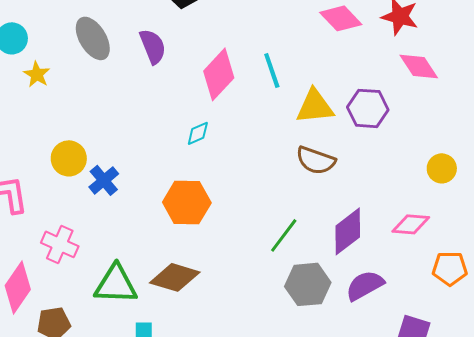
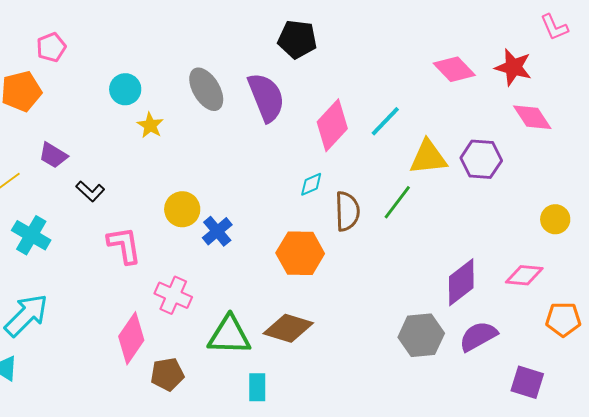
purple semicircle: (153, 46) -> (266, 97), size x1.4
cyan line: (272, 70) -> (385, 121), turned 63
brown semicircle: (316, 160) -> (347, 211), moved, turned -111
green line: (284, 235) -> (397, 202), moved

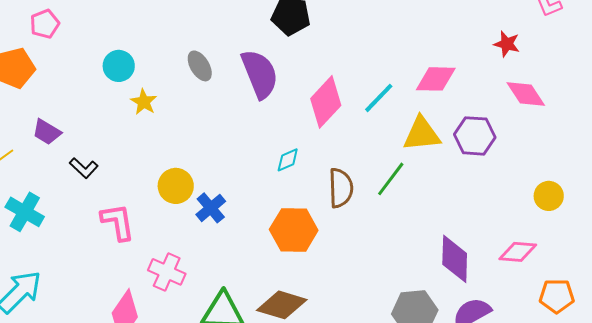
red star: (513, 67) -> (507, 44), size x0.7
pink diamond: (454, 69) -> (436, 79), moved, turned -45
gray ellipse: (206, 89) -> (200, 66), size x0.7
cyan diamond: (311, 184) -> (288, 160), moved
purple diamond: (461, 282) -> (455, 259), turned -51

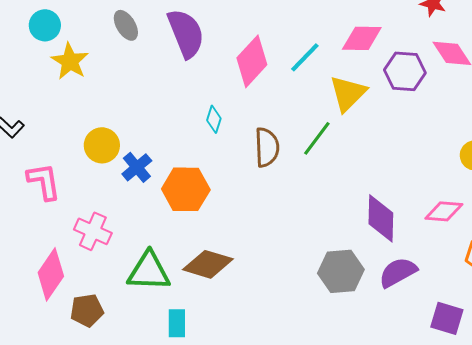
yellow star: (144, 102) -> (70, 61), size x1.4
yellow triangle: (422, 134) -> (348, 93), turned -39
purple hexagon: (475, 136) -> (405, 71), moved
cyan diamond: (288, 160) -> (214, 119), turned -48
orange hexagon: (294, 230) -> (186, 189), moved

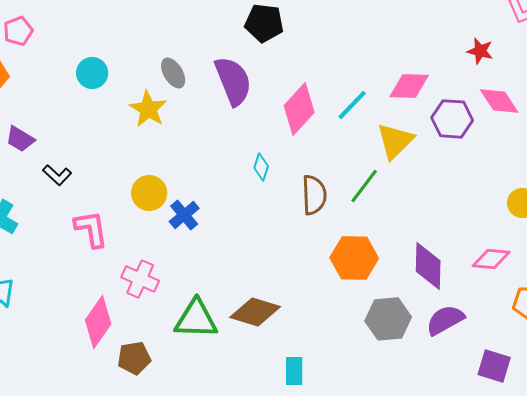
yellow star: (70, 61) -> (148, 109), moved
orange hexagon: (186, 189) -> (354, 258), moved
cyan rectangle: (177, 323) -> (294, 371), moved

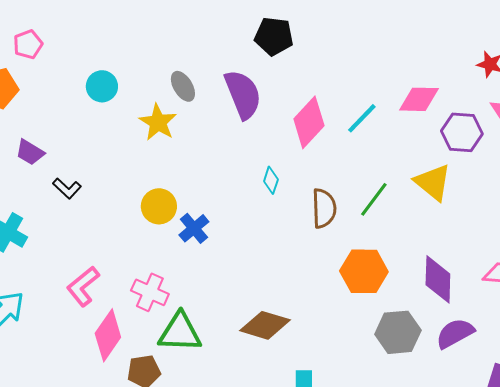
yellow triangle: (395, 141) -> (433, 182), moved, turned -36
pink L-shape: (91, 229) -> (83, 286), moved, turned -120
green triangle: (196, 319) -> (180, 332), moved

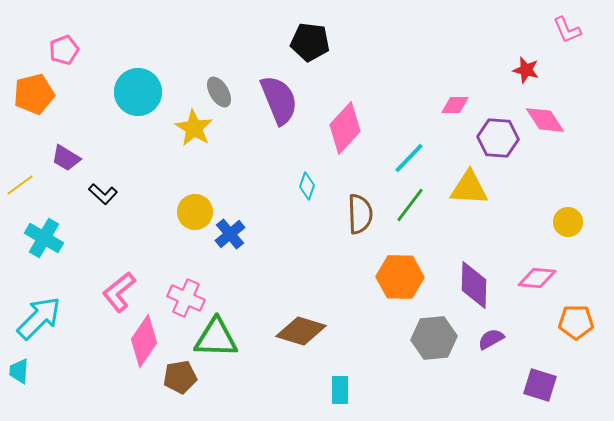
cyan circle: (102, 86) -> (138, 92), size x1.5
pink diamond: (419, 99) -> (455, 105), size x0.7
cyan line: (362, 118) -> (409, 158), moved
yellow triangle: (433, 182) -> (469, 188), turned -36
purple semicircle: (455, 333) -> (491, 339), size x0.7

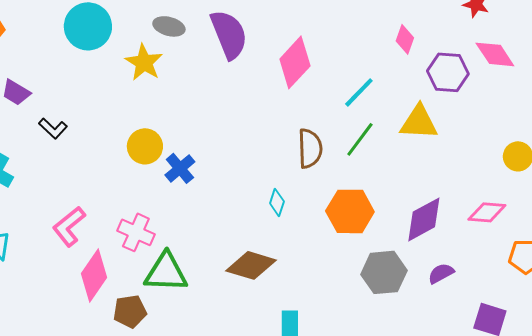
gray ellipse: (219, 92) -> (169, 26), turned -44
pink diamond: (455, 105) -> (405, 39), turned -72
cyan diamond: (307, 186) -> (277, 202), moved
purple diamond: (474, 285) -> (424, 219), turned 60

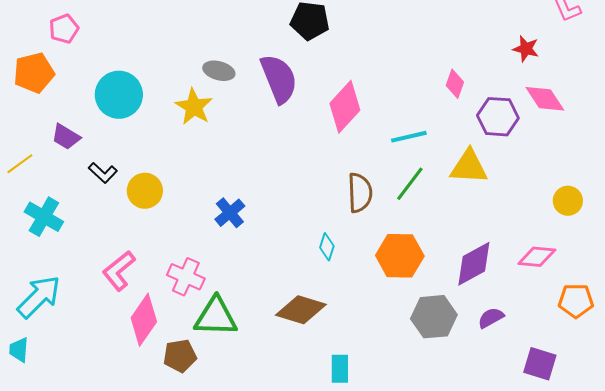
cyan circle: (88, 26) -> (119, 95), moved
cyan line: (359, 92) -> (409, 137), turned 33
yellow circle: (145, 146) -> (145, 191), moved

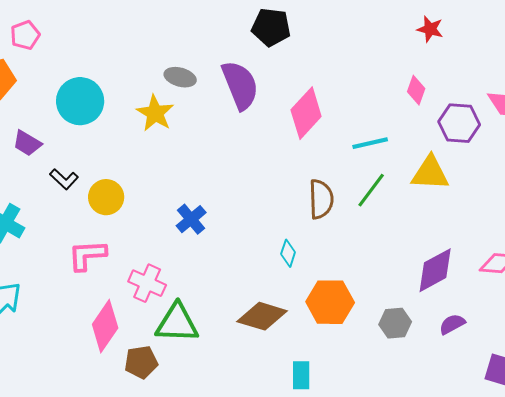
red star: (526, 49) -> (430, 29), moved
orange hexagon: (400, 256) -> (330, 302), moved
pink L-shape: (119, 271) -> (87, 255), moved, turned 36
gray hexagon: (434, 317) -> (395, 323), size x0.7

